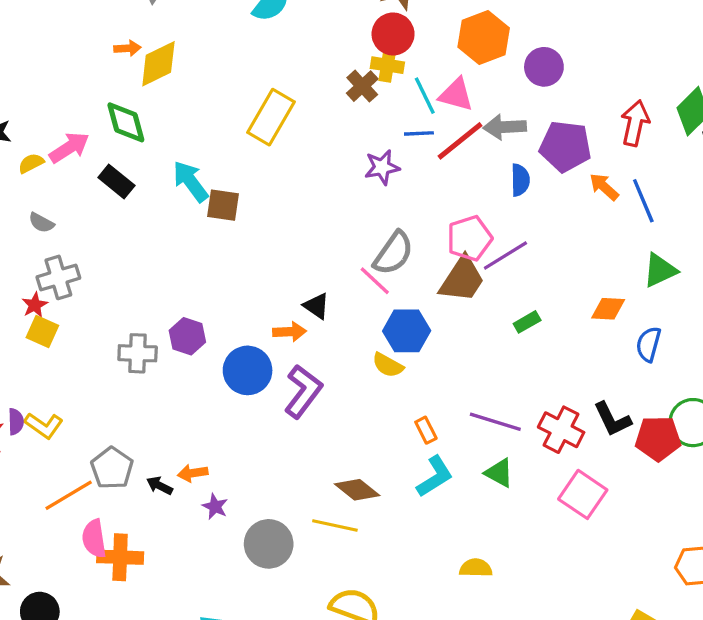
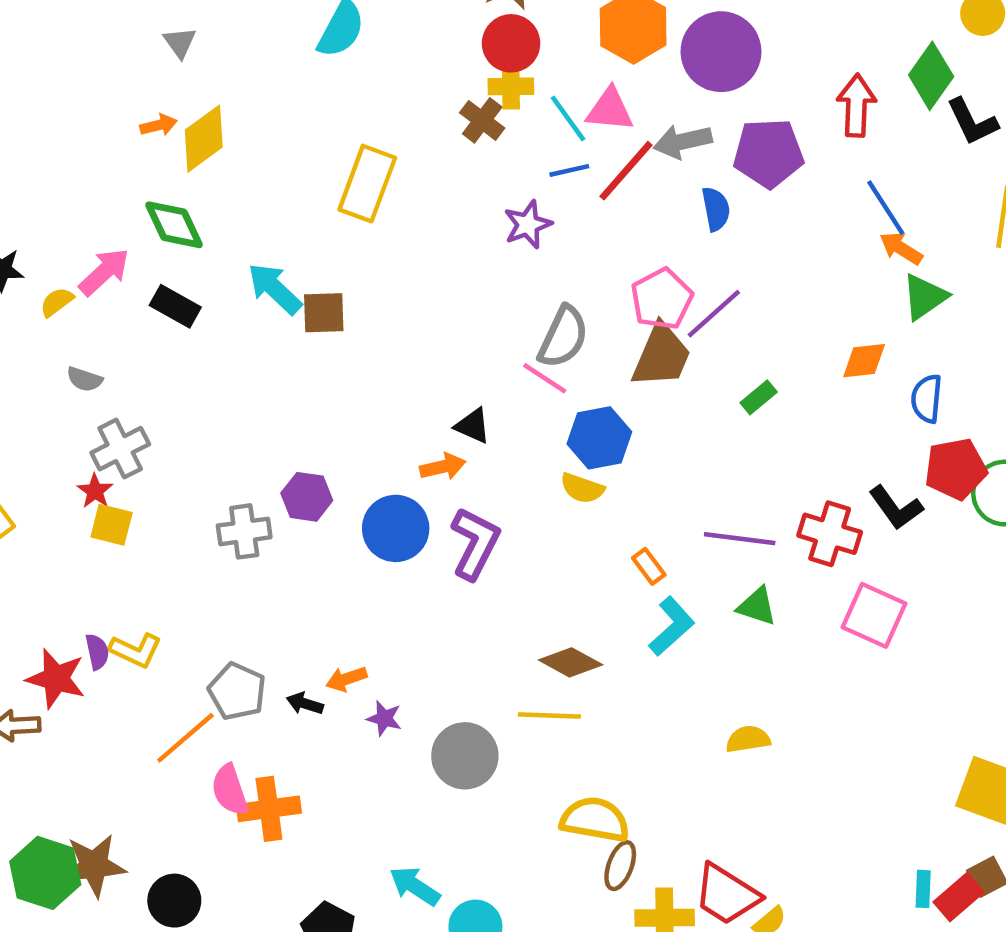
purple circle: (544, 67) -> (721, 52), size x1.5
orange arrow: (604, 187) -> (901, 248), moved
red pentagon: (658, 438) -> (956, 469), moved

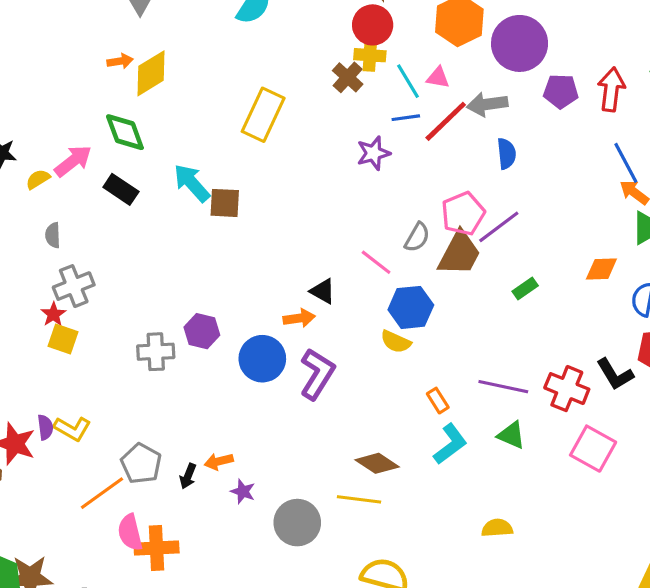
pink triangle: (610, 110) -> (438, 78), size x0.7
purple pentagon: (768, 153) -> (561, 91), moved, size x0.7
gray semicircle: (563, 337) -> (417, 237), moved, size x0.7
gray semicircle: (85, 379) -> (53, 235), turned 65
black arrow: (305, 703) -> (188, 476), turned -90

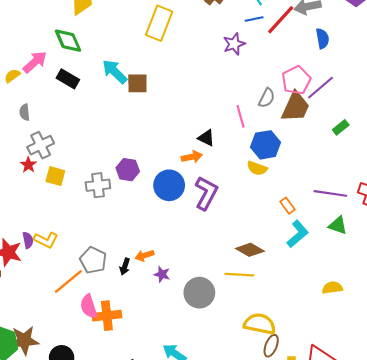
pink line: (376, 262) -> (241, 116), turned 40
yellow square: (63, 339) -> (55, 176), moved

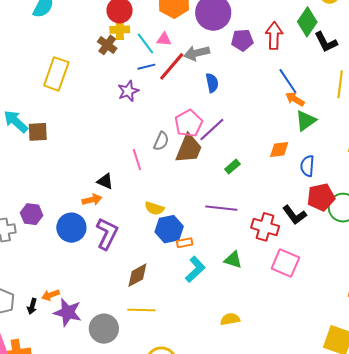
blue hexagon: (266, 145) -> (169, 229), moved
purple line: (330, 193) -> (221, 208), moved
orange rectangle: (287, 206) -> (185, 243), turned -63
brown diamond: (250, 250) -> (137, 275), moved, turned -56
purple star: (162, 274) -> (68, 312), size x1.8

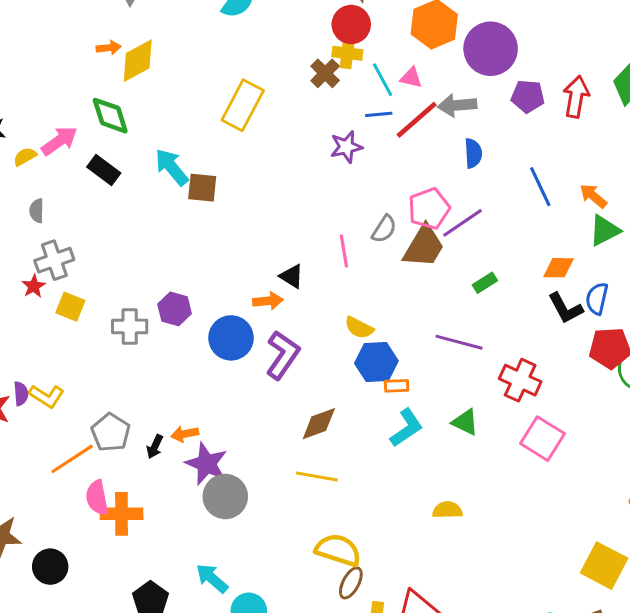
blue line: (288, 81) -> (540, 187), moved
black L-shape: (294, 215) -> (565, 308), moved
gray circle: (104, 329) -> (225, 497), moved

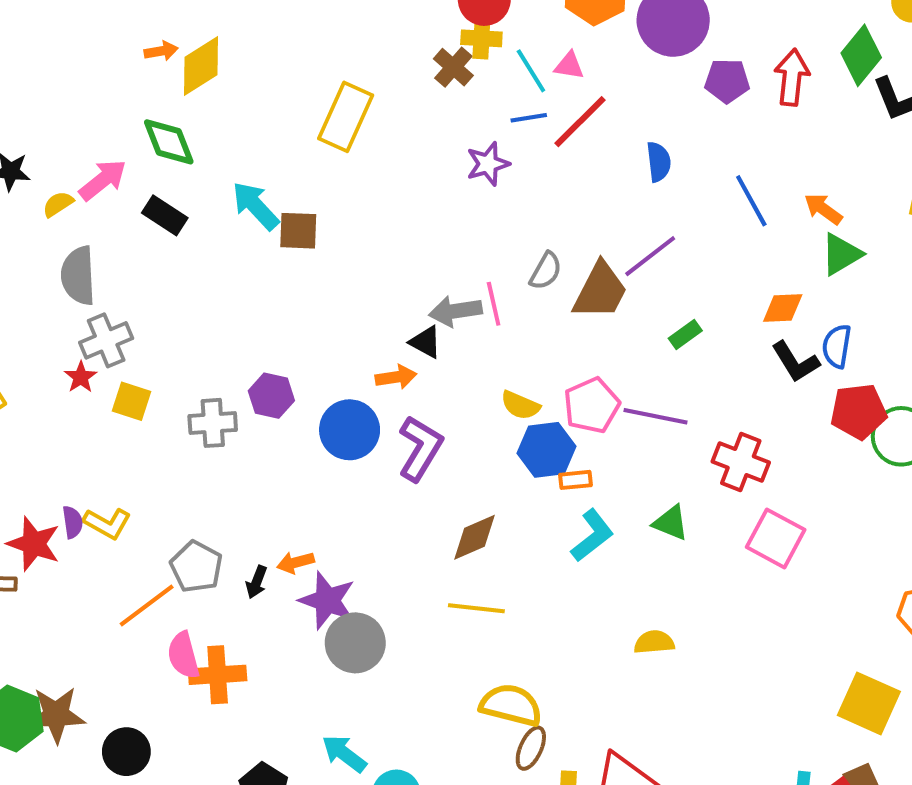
gray arrow: (457, 105) -> (456, 311), moved
pink pentagon: (429, 209) -> (592, 405), moved
gray semicircle: (37, 211) -> (78, 276), size x1.8

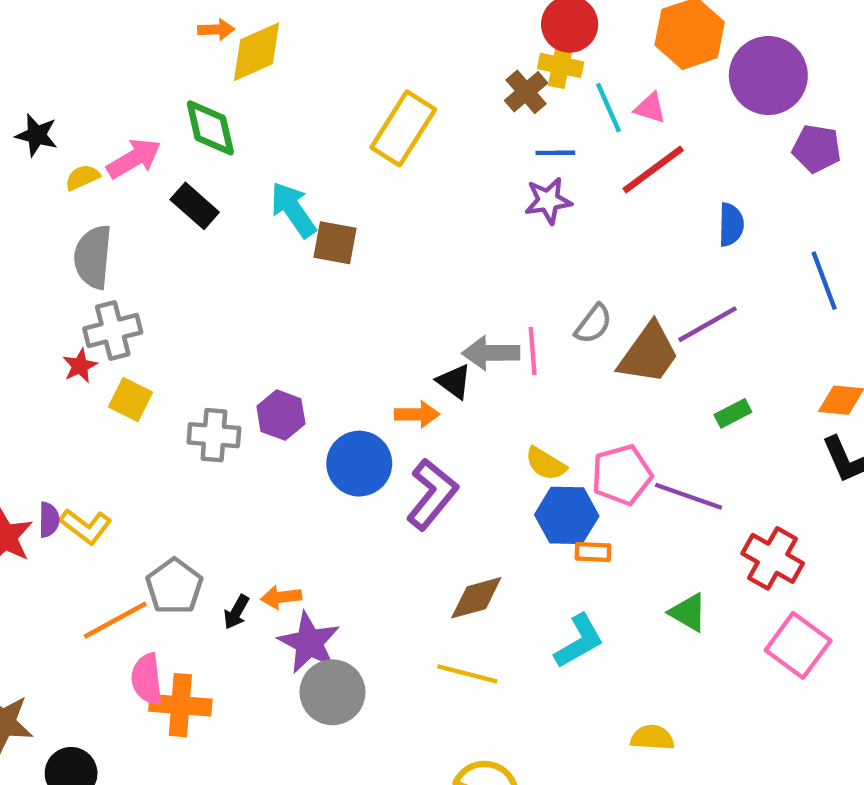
blue line: (529, 118) -> (555, 153), moved
cyan L-shape: (592, 535) -> (579, 641), moved

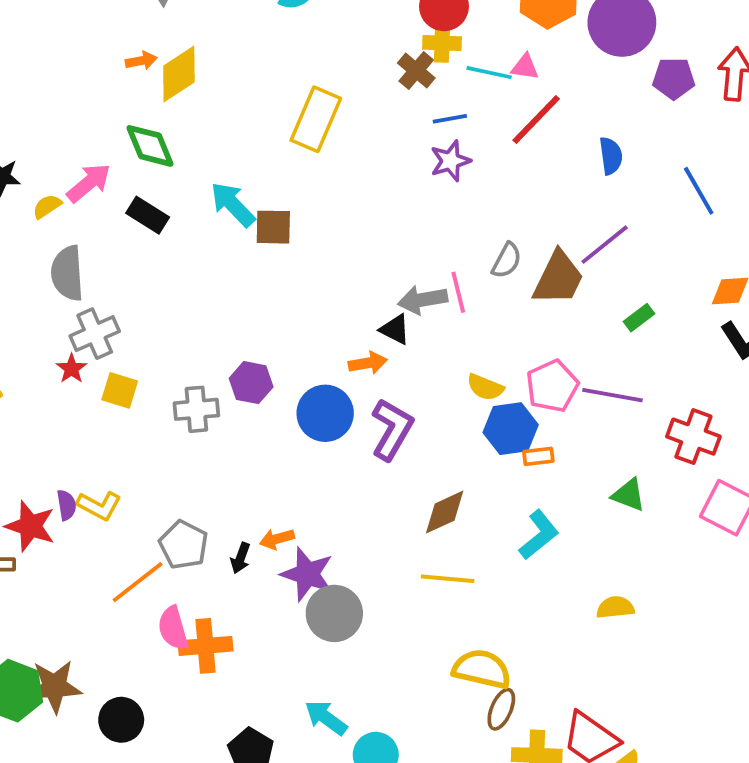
cyan line: (608, 108) -> (489, 73), turned -45

